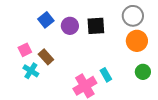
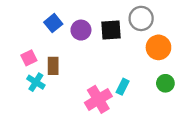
gray circle: (133, 16) -> (141, 18), moved
brown rectangle: (46, 57) -> (53, 66), turned 42
cyan rectangle: (106, 75) -> (123, 87), turned 56

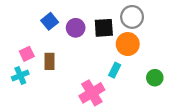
orange circle: (158, 47) -> (128, 44), moved
cyan cross: (36, 82) -> (20, 76), moved, turned 35
cyan rectangle: (123, 87) -> (115, 70), moved

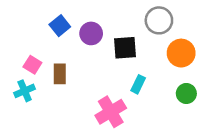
black square: (104, 28) -> (125, 48), moved
orange circle: (128, 44) -> (181, 53), moved
pink square: (27, 54) -> (32, 65), turned -32

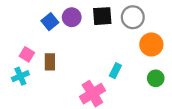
purple circle: (91, 33) -> (72, 17), moved
black square: (125, 48) -> (102, 16), moved

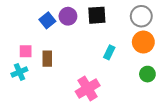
gray circle: (133, 17) -> (141, 16), moved
pink square: (27, 54) -> (26, 51), turned -32
cyan rectangle: (115, 71) -> (109, 52), moved

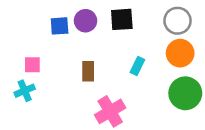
blue square: (47, 20) -> (60, 26), turned 35
brown rectangle: (47, 59) -> (88, 71), moved
green circle: (147, 74) -> (185, 93), size x1.6

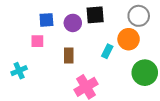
purple circle: (86, 21) -> (73, 23), moved
orange circle: (180, 53) -> (129, 39), moved
pink square: (32, 65) -> (37, 41), moved

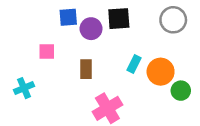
blue square: (46, 20) -> (68, 17), moved
orange circle: (129, 39) -> (161, 72), moved
green circle: (145, 73) -> (181, 91), size x0.6

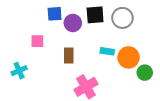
gray circle: (173, 20) -> (122, 18), moved
cyan rectangle: (134, 64) -> (107, 51), turned 72

